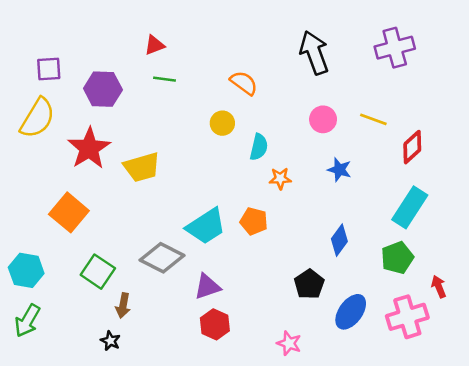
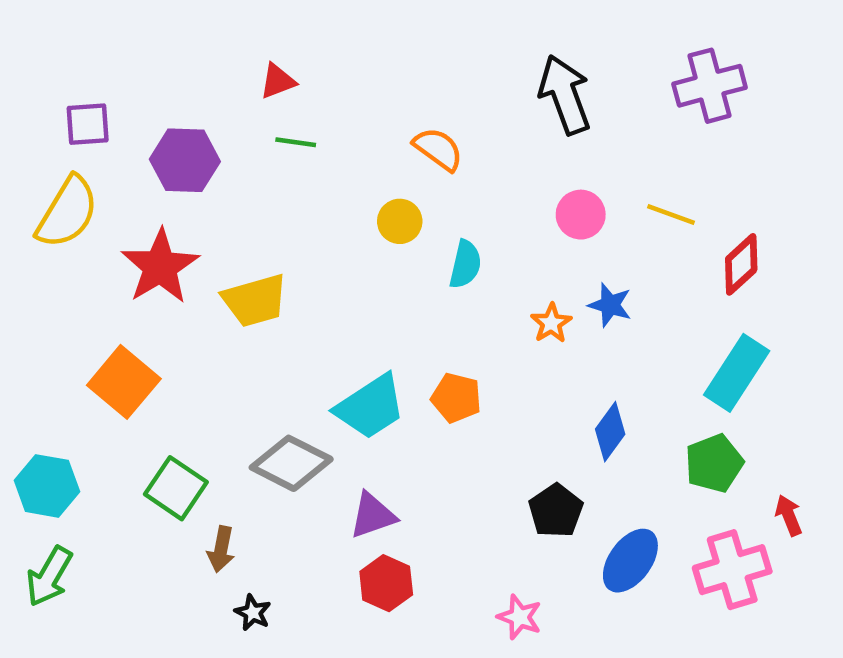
orange star: (280, 178) -> (551, 323), moved, turned -30
black star: (110, 341) -> (253, 613), moved

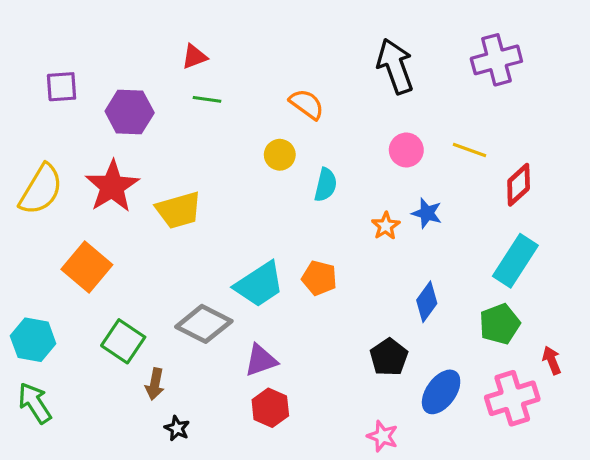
yellow semicircle: (67, 212) -> (41, 190), moved
green arrow: (49, 576) -> (35, 403), turned 117
pink star: (520, 617) -> (383, 436), moved

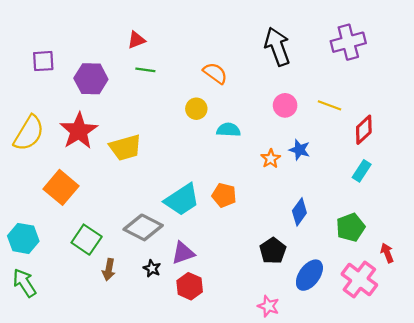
cyan semicircle: (326, 185) -> (228, 130), turned -100
cyan rectangle: (515, 261) -> (362, 171), moved, size x0.6
pink cross: (512, 398) -> (359, 280), turned -36
black star: (177, 428) -> (152, 268), moved

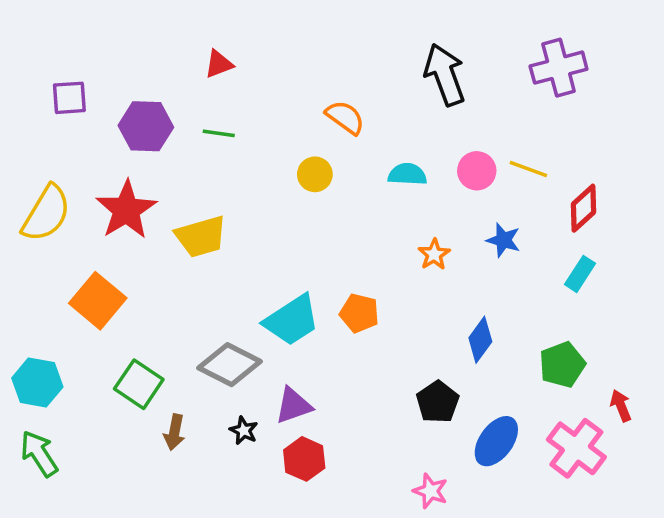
green line: (145, 70) -> (219, 133), moved
pink circle: (285, 105) -> (477, 171), moved
cyan semicircle: (228, 130) -> (407, 174), moved
blue star: (299, 150) -> (503, 240), moved

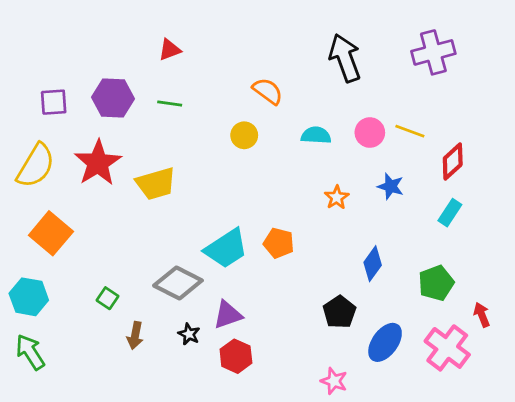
purple square: (69, 98) -> (54, 102), moved
orange square: (98, 301) -> (51, 233), moved
green square: (139, 384) -> (108, 298), size x0.6

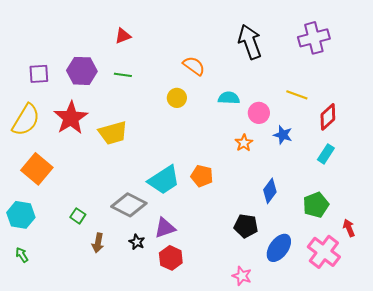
pink circle: (370, 133) -> (259, 113), moved
black pentagon: (339, 312) -> (246, 226), turned -30
green arrow: (30, 352) -> (22, 255), size x0.6

